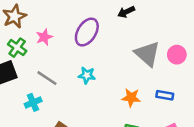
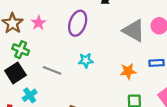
pink star: (44, 37) -> (39, 23), moved
cyan cross: (33, 102) -> (30, 95), moved

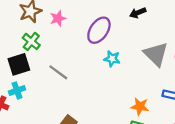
cyan star: (86, 60) -> (112, 59), moved
orange star: (128, 71) -> (140, 106), moved
cyan cross: (30, 95) -> (17, 90), moved

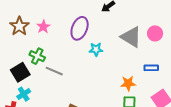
green cross: (31, 41) -> (37, 56), moved

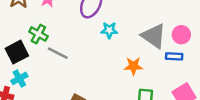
pink circle: (155, 33) -> (181, 35), moved
gray triangle: (131, 37) -> (154, 36), moved
orange star: (128, 83) -> (133, 66), moved

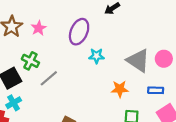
gray line: (58, 53) -> (49, 78), turned -66
blue rectangle: (174, 56) -> (156, 90), moved

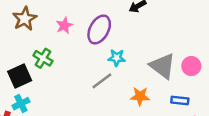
pink star: (39, 28) -> (64, 25), moved
gray line: (49, 78) -> (102, 81), moved

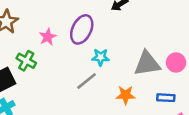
pink star: (64, 25) -> (48, 37), moved
gray triangle: (163, 66) -> (147, 64), turned -44

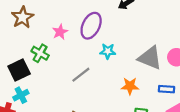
gray triangle: (147, 64) -> (150, 58), turned 30
gray line: (87, 81) -> (81, 75), moved

